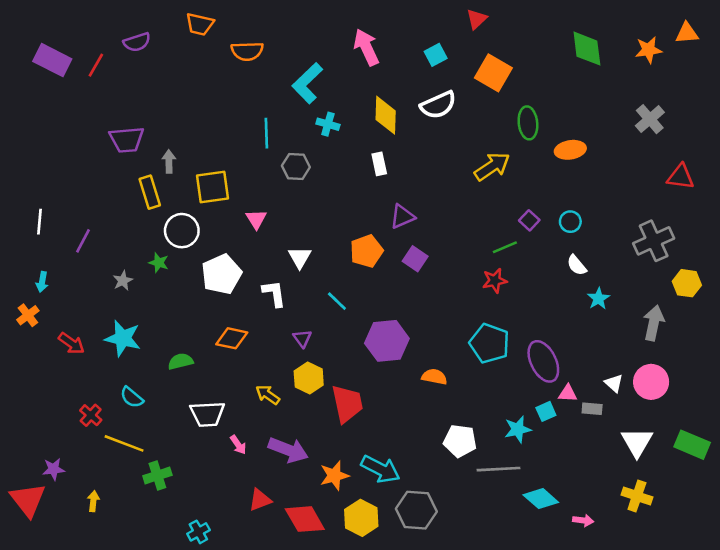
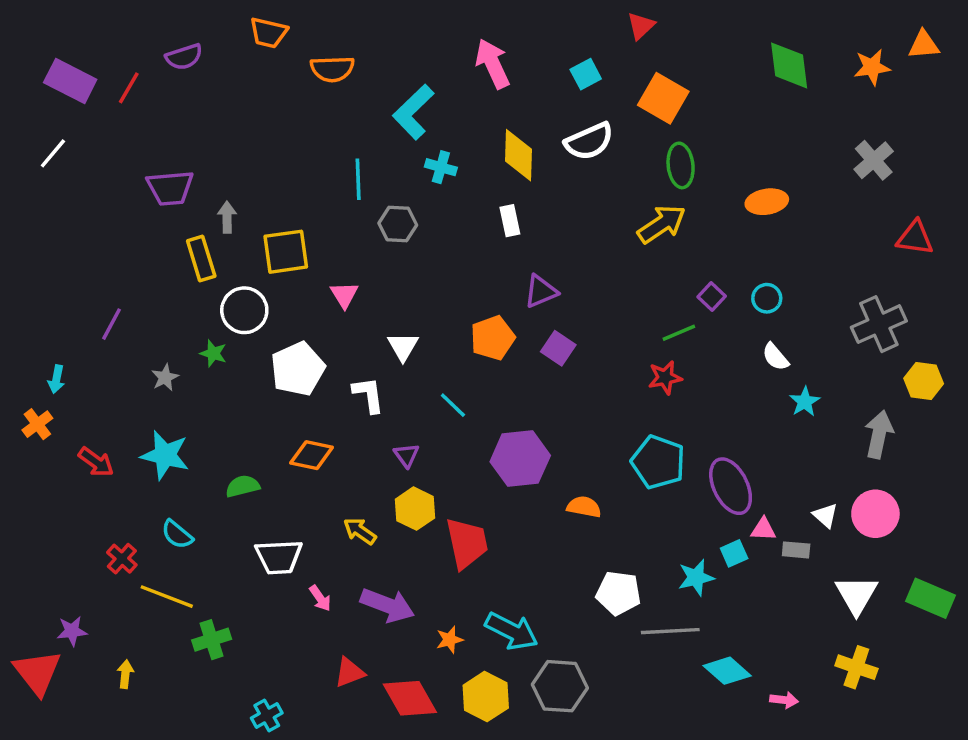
green ellipse: (528, 123) -> (681, 165), moved
white line: (39, 222) -> (53, 153), moved, turned 35
orange star: (334, 475) -> (450, 640), size x0.7

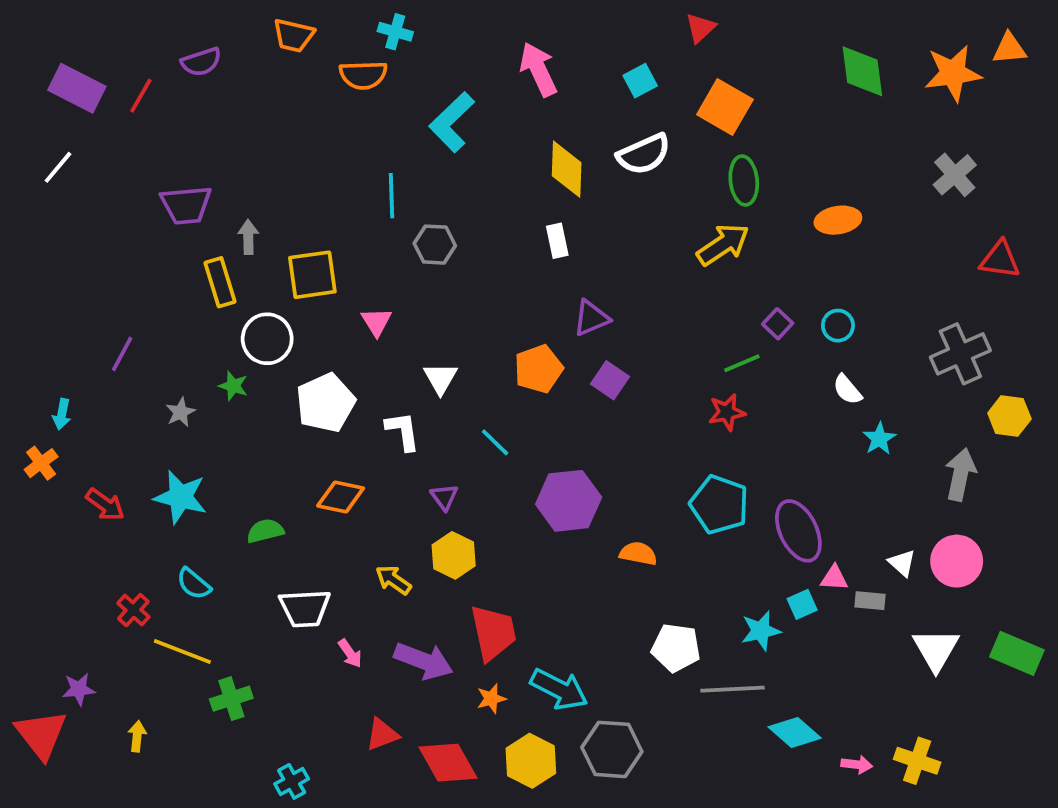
orange star: (872, 67) -> (953, 73), size x1.4
cyan cross: (441, 167) -> (395, 32), moved
red trapezoid: (467, 543) -> (493, 633), moved
yellow cross: (856, 667) -> (917, 761), moved

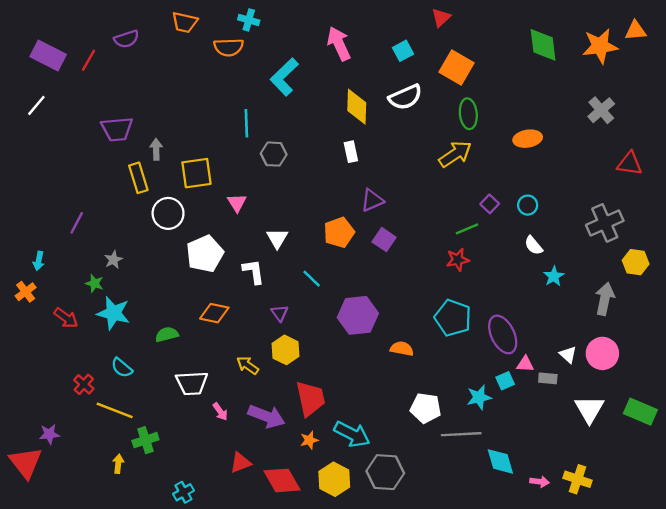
green star: (233, 386) -> (94, 283), moved
cyan diamond: (795, 732) -> (500, 461), turned 32
yellow arrow: (137, 736) -> (118, 464), moved

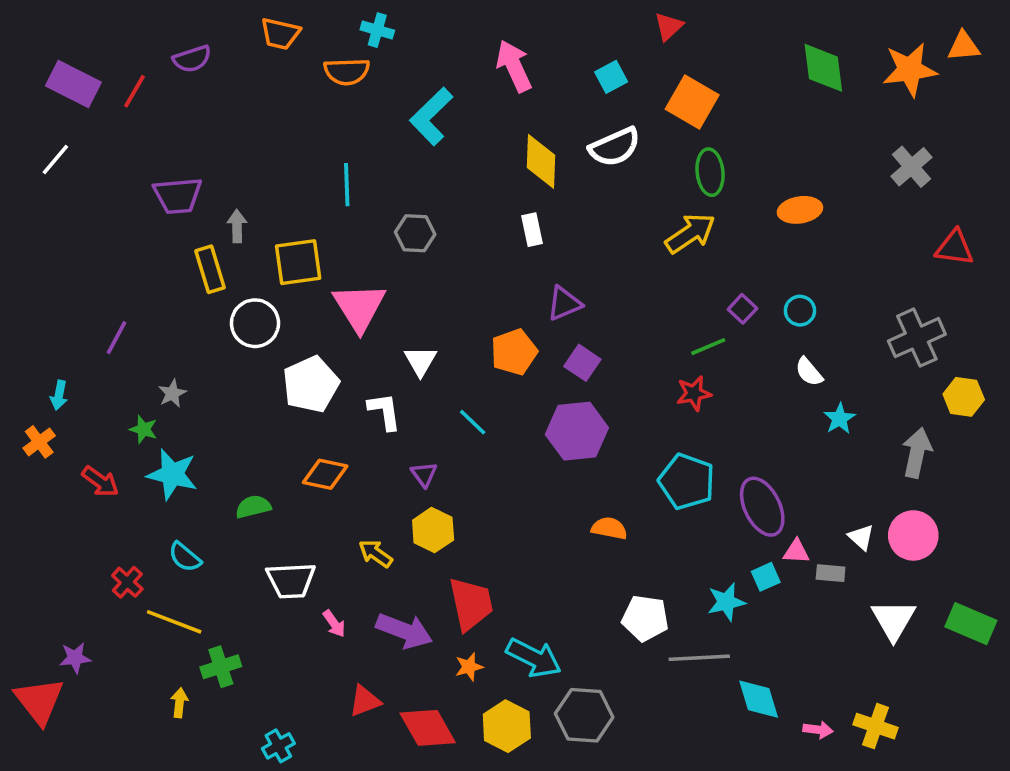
cyan line: (246, 123) -> (347, 185), moved
pink triangle: (237, 203) -> (359, 307), size x1.8
purple hexagon: (358, 315) -> (577, 431), moved

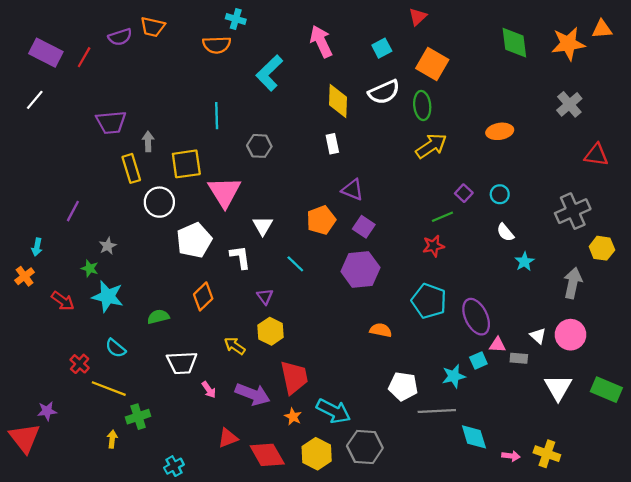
orange trapezoid: (280, 34) -> (153, 27), moved
green ellipse: (710, 172) -> (422, 105), moved
purple triangle: (564, 303) -> (353, 190), turned 45
orange diamond: (325, 474) -> (203, 296), turned -56
orange star: (469, 667) -> (293, 417), turned -30

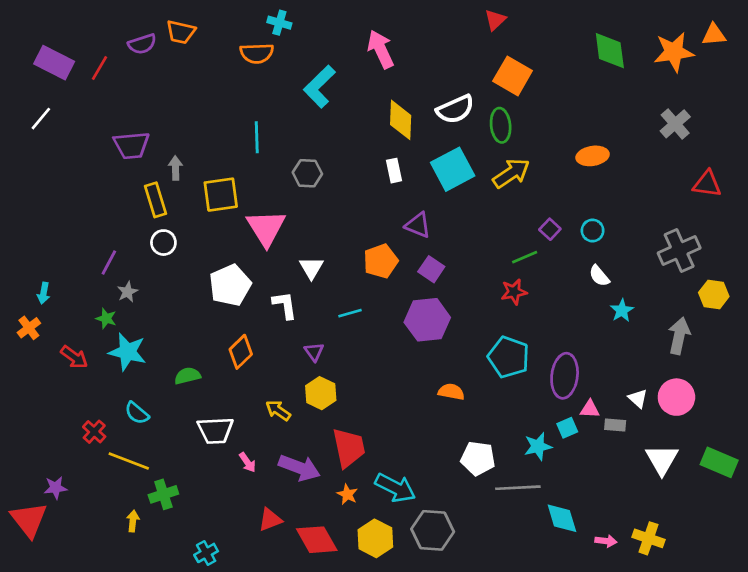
cyan square: (382, 48) -> (453, 169), moved, size x1.8
white circle: (159, 202) -> (163, 243), moved, size x0.7
purple line: (73, 211) -> (109, 263), moved
cyan line: (295, 264) -> (350, 313), turned -60
purple ellipse: (476, 317) -> (565, 376), turned 33

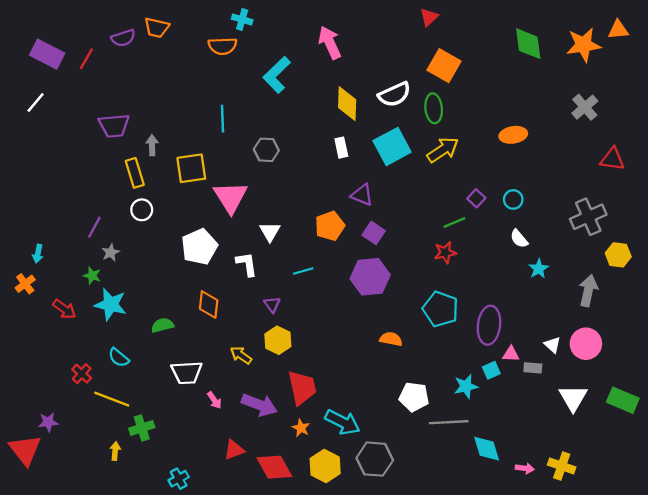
orange diamond: (241, 352) -> (209, 304), turned -40

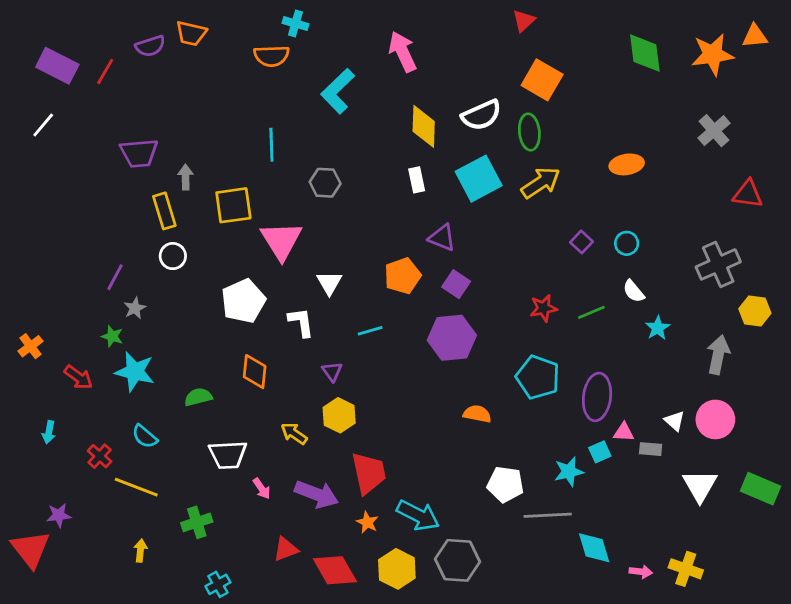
green line: (454, 223) -> (591, 312), moved
cyan arrow: (38, 254) -> (49, 432), moved
green cross: (142, 428) -> (197, 522), moved

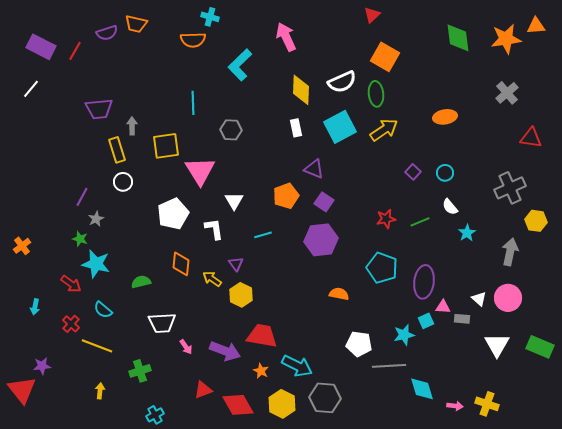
red arrow: (78, 377) -> (71, 284), moved
yellow arrow: (294, 434) -> (212, 279), moved
red trapezoid: (369, 473) -> (262, 336), turned -68

